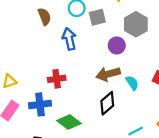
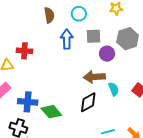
gray square: (97, 17) -> (94, 36), moved
red cross: (57, 79) -> (24, 51), moved
blue cross: (40, 104) -> (28, 102), moved

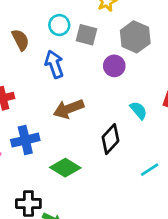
gray square: (94, 36) -> (86, 35), moved, turned 35
brown arrow: (94, 77) -> (69, 109), moved
blue cross: (28, 102) -> (25, 140), moved

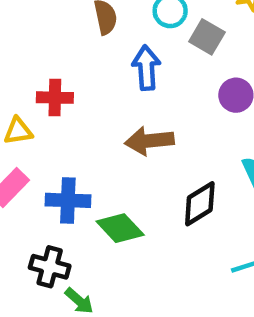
blue cross: (25, 140) -> (68, 200), moved

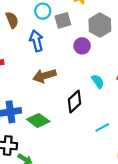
gray square: (207, 37) -> (63, 20), turned -35

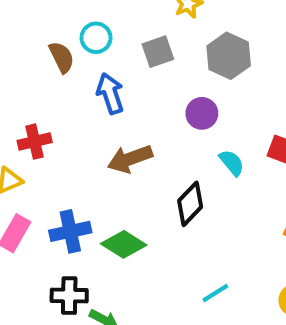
cyan circle: (43, 11) -> (96, 38), moved
purple circle: (82, 46) -> (202, 113), moved
cyan line: (102, 127) -> (215, 293), moved

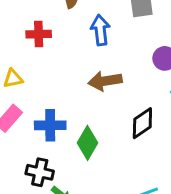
red cross: (35, 142) -> (39, 34), moved
green diamond: (124, 244) -> (88, 143), turned 76

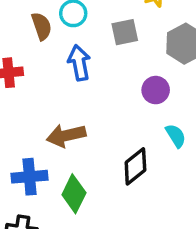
brown arrow: (105, 81) -> (66, 135), moved

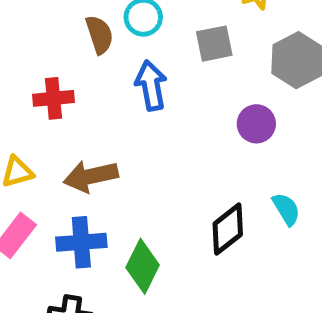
brown arrow: (66, 135) -> (91, 176), moved
cyan semicircle: (176, 136) -> (286, 209), moved

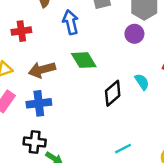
purple circle: (256, 124) -> (134, 34), moved
green diamond: (143, 266) -> (84, 60), moved, turned -55

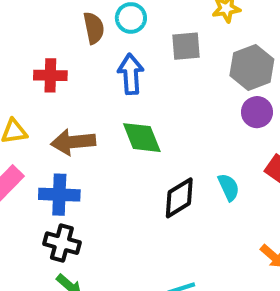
purple circle: (134, 34) -> (257, 112), moved
black cross: (35, 142) -> (62, 243), moved

